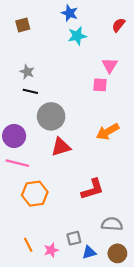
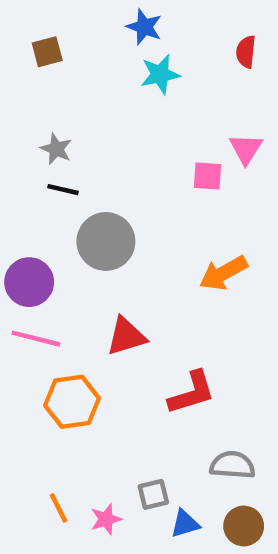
red semicircle: (119, 25) -> (246, 52), turned -32
pink triangle: (110, 65) -> (246, 149), moved
red triangle: (61, 147) -> (126, 336), moved

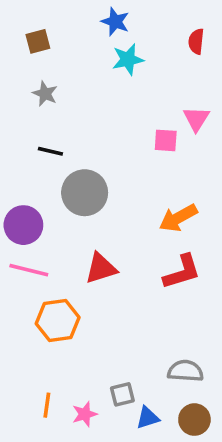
gray star: (56, 149) -> (45, 94), moved
red L-shape: (192, 393) -> (182, 272), moved
orange line: (58, 508) -> (47, 405), turned 35

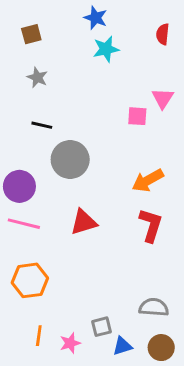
red L-shape: (182, 272) -> (151, 225), turned -56
orange hexagon: (58, 321) -> (30, 280), moved

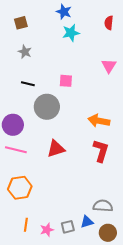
pink square: (137, 116) -> (66, 81), moved
orange arrow: (148, 180) -> (99, 121), turned 40
gray square: (101, 327) -> (68, 227), moved
blue triangle: (122, 346) -> (87, 222), moved

